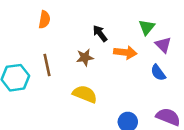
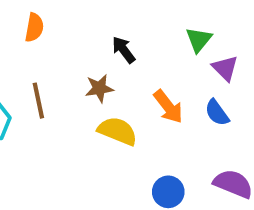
orange arrow: (125, 52) -> (168, 107), moved, turned 45
yellow semicircle: (85, 94) -> (118, 131), moved

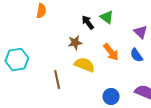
green triangle: (199, 40) -> (107, 17), moved, turned -32
brown line: (38, 101) -> (57, 80), moved

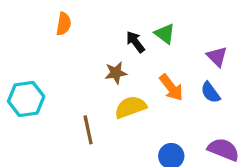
yellow semicircle: (85, 65) -> (130, 107), turned -42

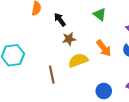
black arrow: (135, 42) -> (60, 20), moved

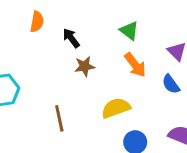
orange arrow: (104, 48) -> (135, 65), moved
yellow semicircle: (78, 60) -> (116, 108), moved

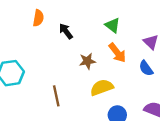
brown star: (85, 66) -> (87, 61), moved

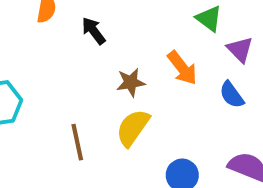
green triangle: (113, 25) -> (209, 19), moved
yellow semicircle: (102, 87) -> (133, 128), moved, turned -35

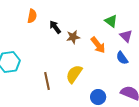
brown star: (131, 82) -> (73, 37), moved

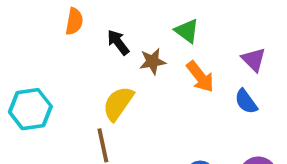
green triangle: (111, 21) -> (187, 31), moved
yellow semicircle: (74, 74) -> (118, 103), moved

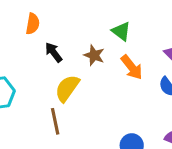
black arrow: (118, 42) -> (54, 52), moved
brown star: (152, 61) -> (94, 55), turned 30

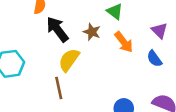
black arrow: (54, 52) -> (57, 29), size x1.5

